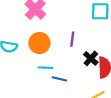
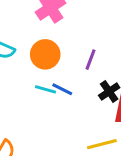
blue line: (59, 79) -> (62, 89), moved

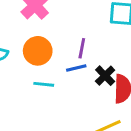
blue line: (62, 89) -> (76, 68), moved, turned -30

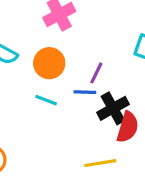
black cross: (105, 76) -> (113, 108), size x1.4

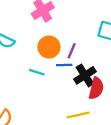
orange circle: (49, 63) -> (49, 47), moved

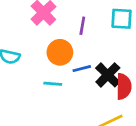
purple line: (72, 51) -> (82, 26), moved

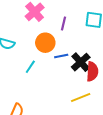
cyan line: (53, 84) -> (30, 67), moved, turned -64

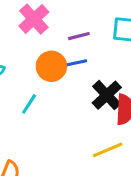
purple line: (64, 23) -> (79, 36), turned 64
blue line: (61, 56) -> (76, 63), moved

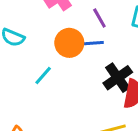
purple line: (79, 36) -> (99, 18), turned 66

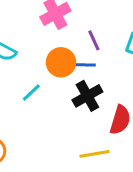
black cross: (118, 78) -> (87, 96), moved

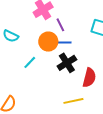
purple line: (94, 40) -> (60, 25), moved

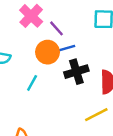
black cross: (67, 63) -> (76, 72), turned 30

